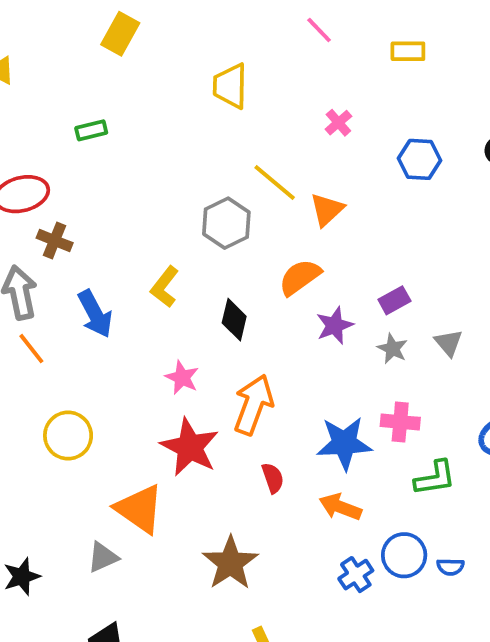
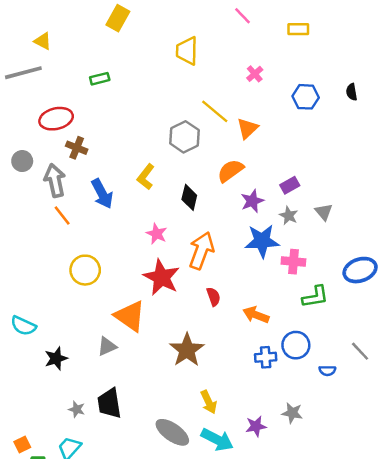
blue star: (344, 443) -> (262, 241), moved
blue semicircle: (450, 567) -> (327, 371), moved
blue cross: (356, 575) -> (266, 357), turned 30

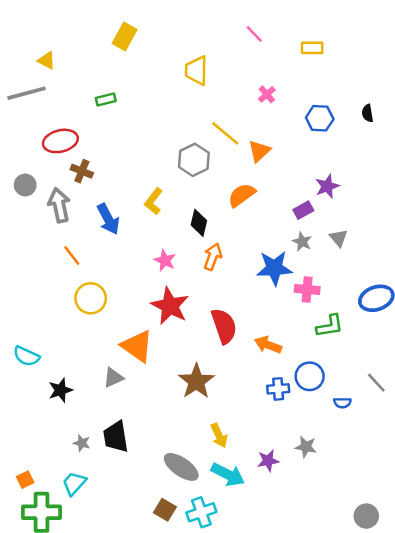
purple star: (252, 201) -> (327, 186), moved
orange line: (62, 216) -> (72, 255), moved
orange arrow: (201, 251) -> (213, 257), moved, size x0.7
red semicircle: (214, 297) -> (224, 326), size x1.8

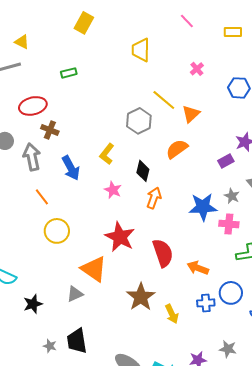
gray star: (302, 242) -> (232, 196), moved
pink star: (165, 261) -> (113, 190), moved
yellow arrow: (219, 435) -> (172, 314), moved

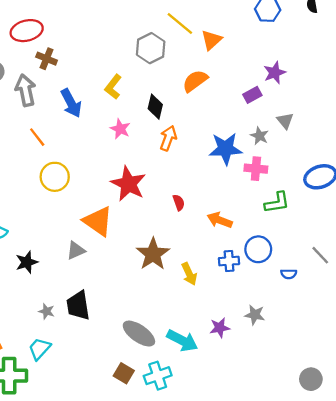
red semicircle: (163, 253) -> (179, 203), size x0.5

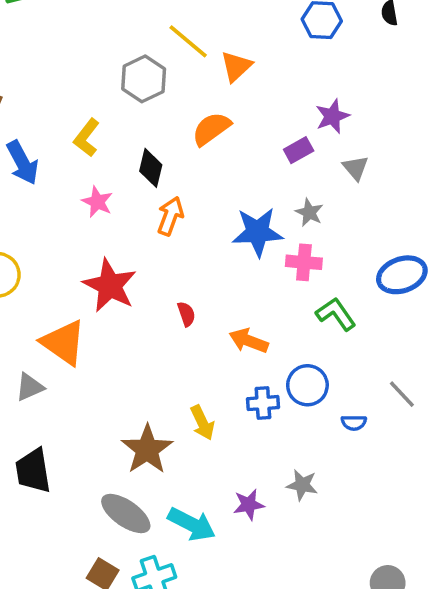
gray triangle: (285, 121) -> (356, 168), moved
green L-shape: (277, 203) -> (336, 314), turned -116
brown star: (153, 254) -> (147, 449), moved

